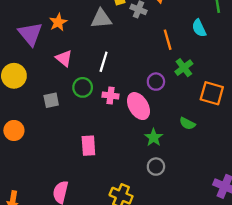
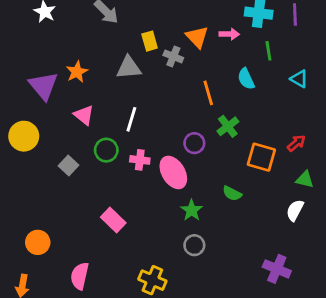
gray square: (51, 100) -> (68, 165), turned -35
orange circle: (14, 130) -> (38, 242), moved
pink rectangle: (88, 146) -> (113, 220), turned -42

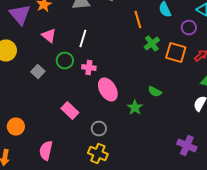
purple circle: (194, 143) -> (189, 28), moved
orange square: (261, 157) -> (176, 52), moved
pink ellipse: (173, 172) -> (108, 90), moved
green star: (192, 210) -> (135, 108), moved
gray circle: (194, 245) -> (99, 128), moved

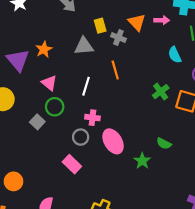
orange line: (138, 20) -> (115, 70), moved
green circle: (65, 60) -> (55, 107), moved
gray circle: (99, 128) -> (81, 137), moved

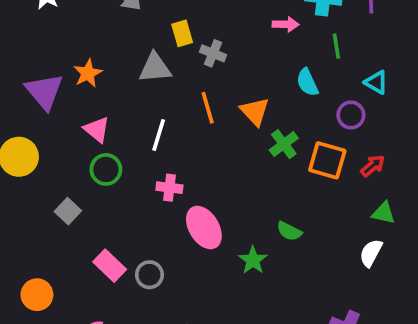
orange triangle: (137, 22) -> (255, 111), moved
gray square: (37, 122) -> (68, 211), moved
gray circle: (81, 137) -> (149, 275), moved
pink rectangle: (72, 164) -> (110, 266), moved

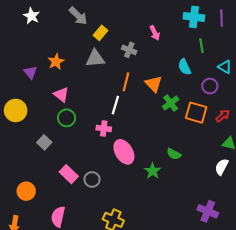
pink arrow: (286, 24) -> (155, 33), moved, turned 64
yellow rectangle: (182, 33) -> (101, 33), moved, turned 56
purple triangle: (44, 91) -> (30, 72), size x0.6
orange line: (208, 108) -> (126, 82), turned 30
white line: (159, 135) -> (115, 105), moved

